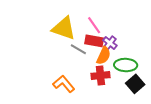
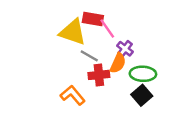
red rectangle: (94, 41) -> (93, 19), moved
red cross: (100, 76) -> (99, 75), moved
black square: (135, 84) -> (142, 95), moved

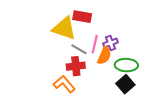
pink line: (107, 29) -> (95, 44), moved, turned 48
purple cross: (125, 49) -> (111, 43), turned 32
red cross: (99, 75) -> (76, 66), moved

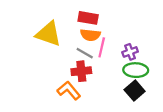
yellow triangle: (64, 28) -> (48, 34), moved
purple cross: (111, 43) -> (130, 52), moved
orange semicircle: (104, 56) -> (90, 35), moved, turned 72

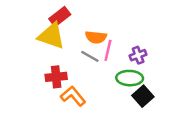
red rectangle: (88, 18) -> (60, 17), moved, turned -48
green ellipse: (136, 70) -> (130, 78), moved
red cross: (81, 71) -> (56, 77), moved

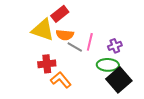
red rectangle: (60, 17) -> (60, 14), moved
orange semicircle: (96, 37) -> (65, 35), moved
black square: (143, 96) -> (119, 80), size x1.4

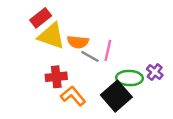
red rectangle: (60, 14) -> (41, 18), moved
purple cross: (115, 46) -> (155, 72), moved, turned -32
black square: (119, 80) -> (116, 96), moved

